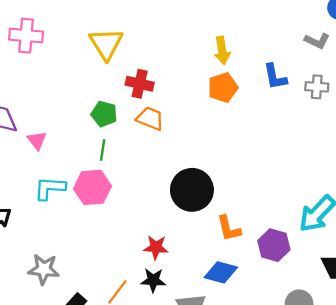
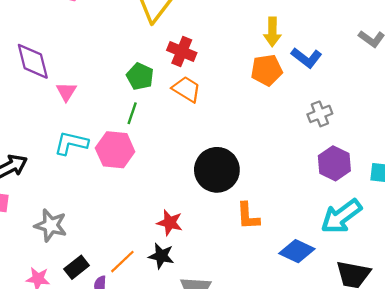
blue L-shape: (275, 77) -> (306, 58), moved, turned -52
gray cross: (317, 87) -> (320, 114), moved, turned -35
purple hexagon: (274, 245) -> (334, 163), moved
blue diamond: (221, 272) -> (297, 251), moved

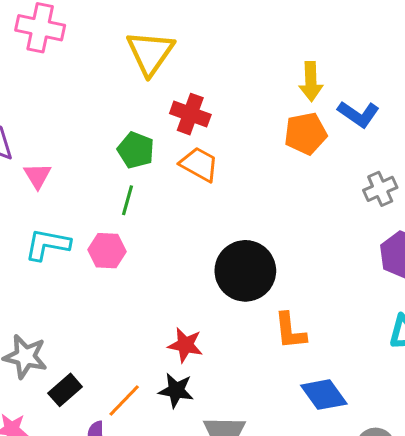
pink hexagon: (115, 150) -> (107, 251), size x0.7
blue diamond: (297, 251) -> (324, 395), moved, turned 32
black rectangle: (77, 267) -> (65, 390), moved

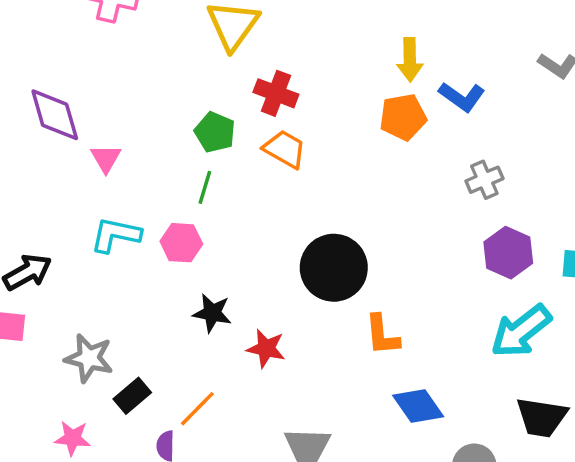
black star: (176, 390) -> (212, 313), moved

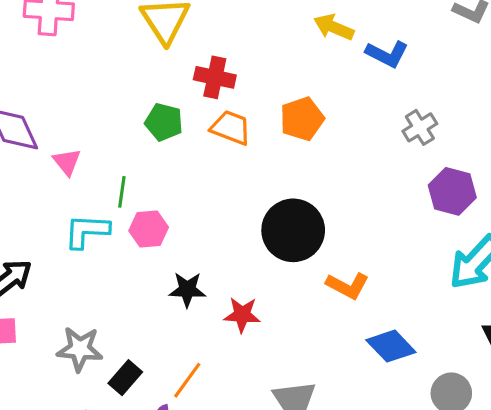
yellow arrow: (410, 60) -> (334, 27), turned 123
orange pentagon: (403, 117) -> (302, 119), moved
green line: (205, 187) -> (122, 192), moved
orange L-shape: (382, 335) -> (348, 286), turned -48

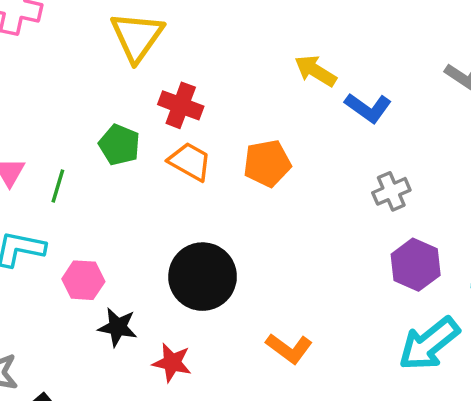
green line: (122, 192) -> (58, 186), moved
pink hexagon: (149, 229) -> (83, 280), moved
black circle: (293, 230) -> (203, 277), moved

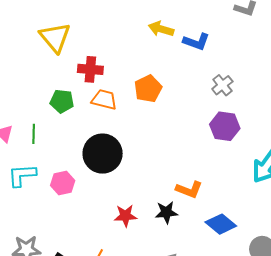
purple hexagon: (416, 265) -> (225, 126), moved
black circle: (203, 277) -> (103, 154), moved
black star: (118, 327) -> (166, 212), moved

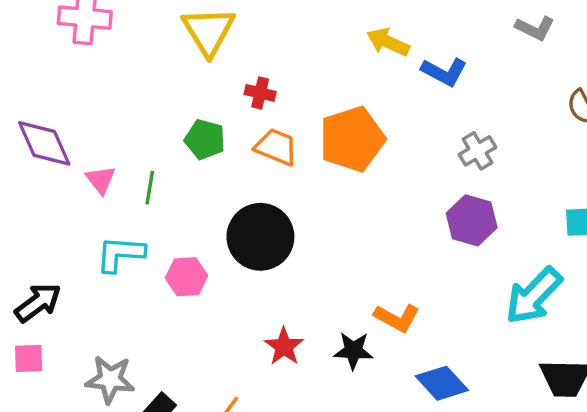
red cross: (90, 69) -> (260, 93), size x0.7
orange pentagon: (148, 89) -> (352, 139), size x1.4
red star: (125, 216) -> (284, 346), turned 30

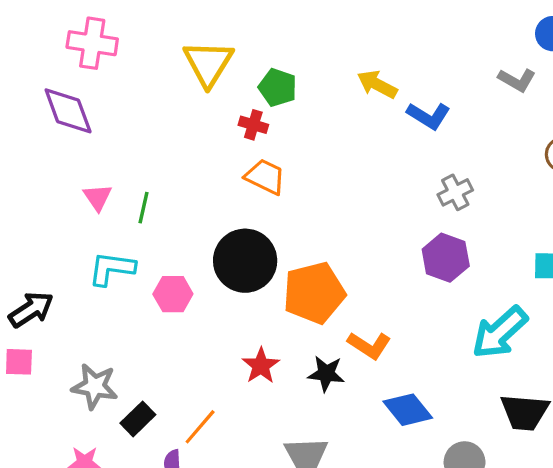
green pentagon: (205, 139) -> (278, 88), moved
orange pentagon: (352, 139) -> (314, 293), moved
purple diamond: (44, 143) -> (68, 111), moved

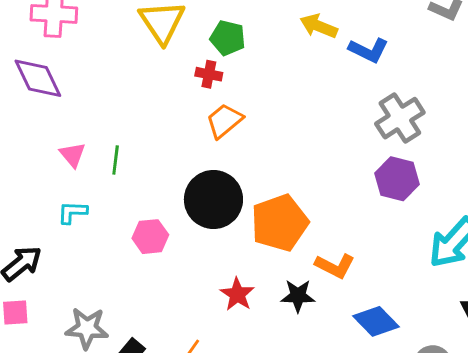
orange trapezoid: (265, 177) -> (224, 121), turned -60
gray cross: (455, 192) -> (400, 118), size x1.5
cyan L-shape: (112, 269) -> (72, 212), moved, size x0.7

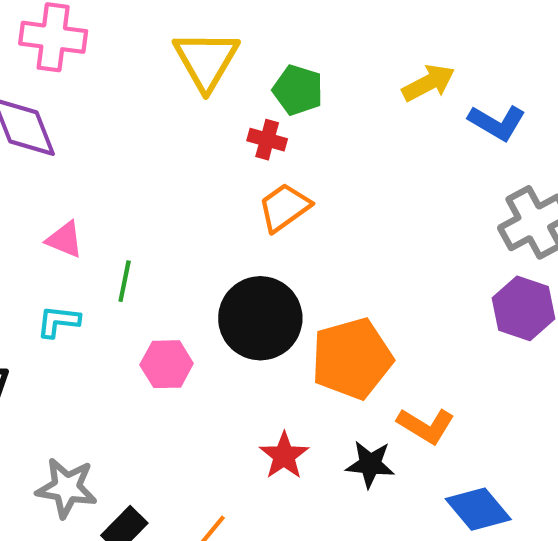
yellow arrow: (319, 26) -> (428, 83), turned 126
pink triangle: (73, 155) -> (65, 240), turned -32
green line: (116, 160) -> (125, 281), moved

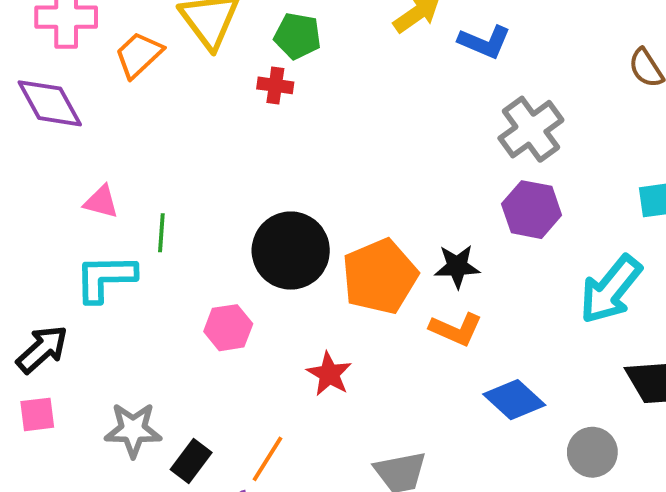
orange trapezoid: (284, 207) -> (139, 55), moved
cyan L-shape: (58, 321) -> (105, 278), size x1.6
pink hexagon: (167, 364) -> (228, 328), moved
black star: (370, 464) -> (457, 266), moved

